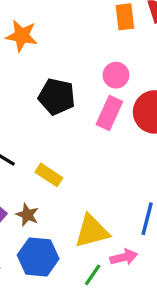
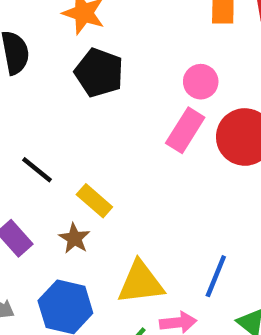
black pentagon: (57, 97) -> (99, 73), moved
brown star: (27, 215) -> (74, 238), moved

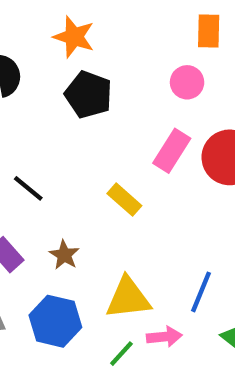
pink circle: (201, 82) -> (187, 82), moved
yellow rectangle: (94, 201) -> (124, 200), moved

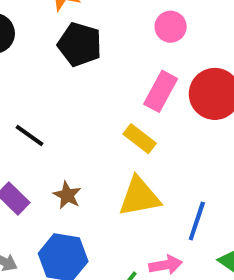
yellow rectangle: (124, 200) -> (140, 139), moved
yellow triangle: (128, 298) -> (139, 197), moved

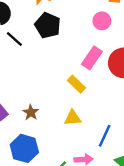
black line: (29, 136) -> (14, 39), moved
yellow triangle: (139, 197) -> (73, 118), size x0.7

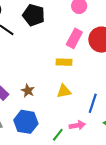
yellow rectangle: (77, 84) -> (64, 62), turned -35

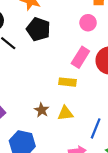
brown star: (28, 91) -> (42, 110), moved

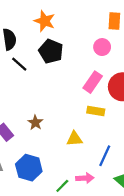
yellow rectangle: (68, 82) -> (96, 111), moved
brown star: (42, 110) -> (35, 123), moved

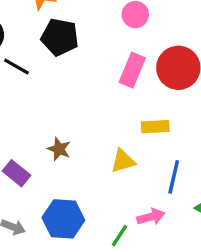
yellow rectangle: (96, 111) -> (155, 127), moved

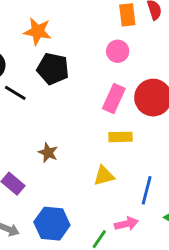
yellow rectangle: (155, 127) -> (120, 137), moved
brown star: (59, 149) -> (48, 153), moved

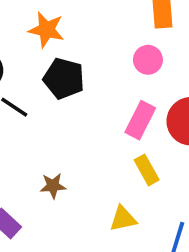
yellow rectangle: (120, 137) -> (147, 170), turned 60
brown star: (48, 153) -> (53, 186), turned -30

